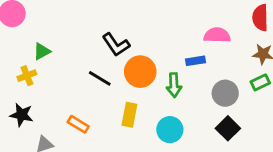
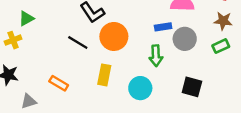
green arrow: (174, 85) -> (156, 56), moved
gray circle: (225, 93) -> (185, 39), moved
black square: (228, 128) -> (192, 87), turned -30

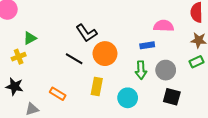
gray circle: (185, 39) -> (166, 70), moved

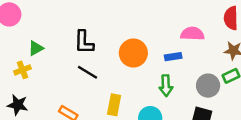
black L-shape: (86, 33) -> (84, 42), moved, turned 35
orange circle: (105, 54) -> (133, 53), moved
gray circle: (166, 70) -> (208, 86), moved

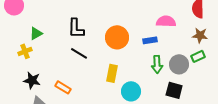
green arrow: (166, 86) -> (157, 64), moved
black star: (18, 105) -> (32, 80), moved
yellow rectangle: (114, 105) -> (112, 73), moved

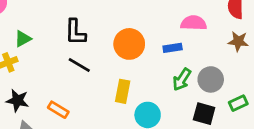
green rectangle: (198, 56) -> (238, 103), moved
green arrow: (157, 64) -> (182, 79), turned 36

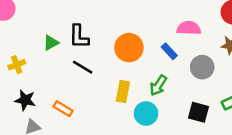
green triangle: (23, 39) -> (51, 43), moved
blue rectangle: (173, 48) -> (169, 51), turned 56
green arrow: (182, 79) -> (158, 85), moved
gray circle: (211, 79) -> (202, 67), moved

